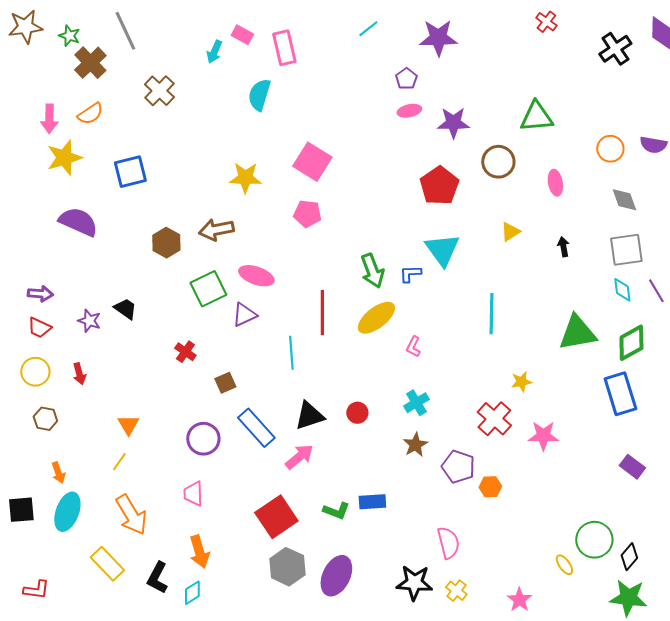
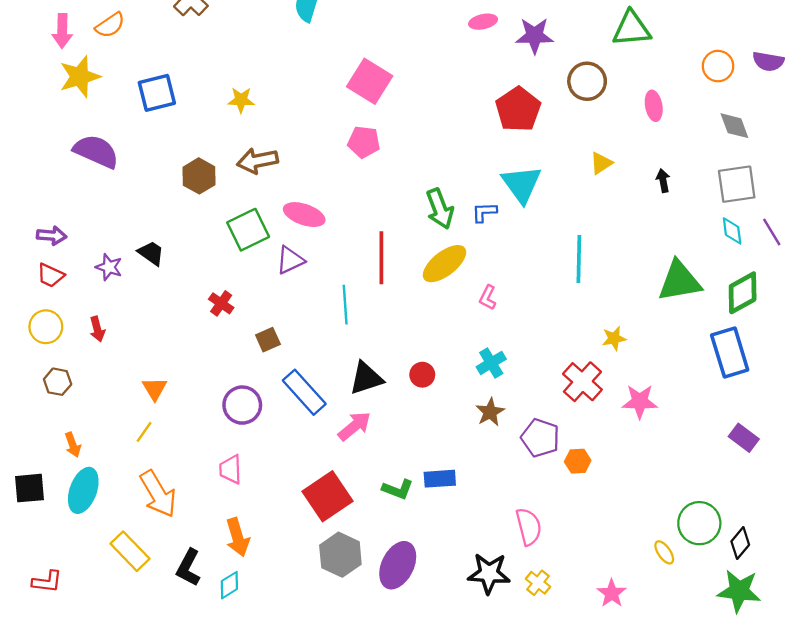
yellow star: (245, 178) -> (241, 100), moved, size x0.7

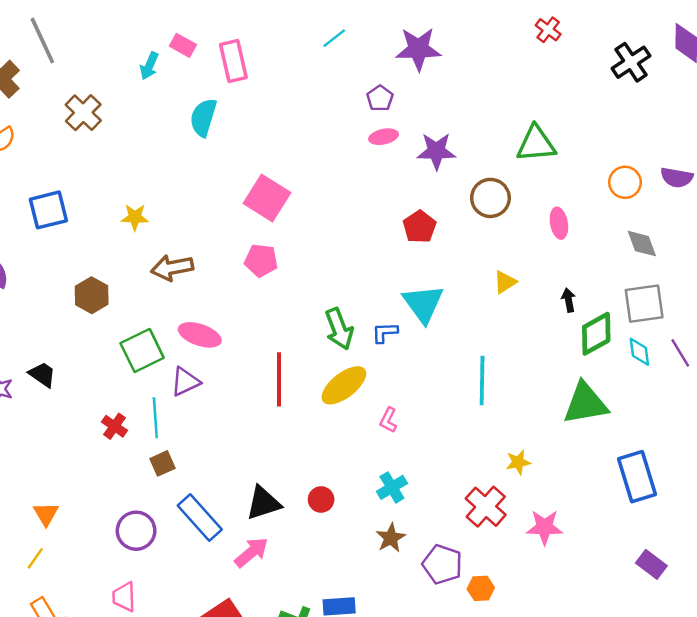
red pentagon: (518, 109) -> (420, 227), size x0.7
brown arrow: (257, 161) -> (172, 268), moved
green diamond: (743, 293) -> (596, 334), moved
cyan line: (345, 305) -> (155, 418), moved

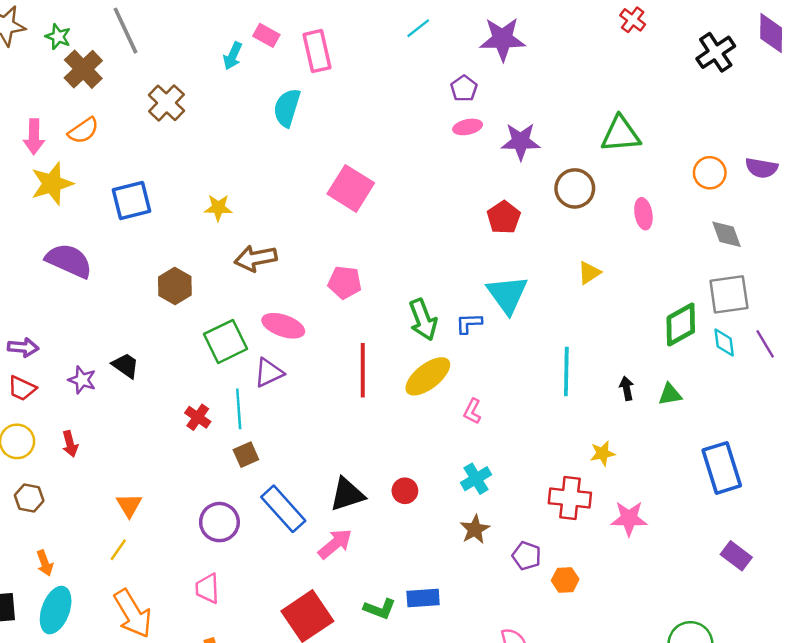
pink pentagon: (261, 260) -> (345, 282), moved
black arrow: (569, 300) -> (627, 388), moved
green triangle: (585, 403) -> (670, 394), size x0.5
red cross: (486, 507) -> (570, 498), turned -36
purple pentagon: (442, 564) -> (527, 556), size x0.7

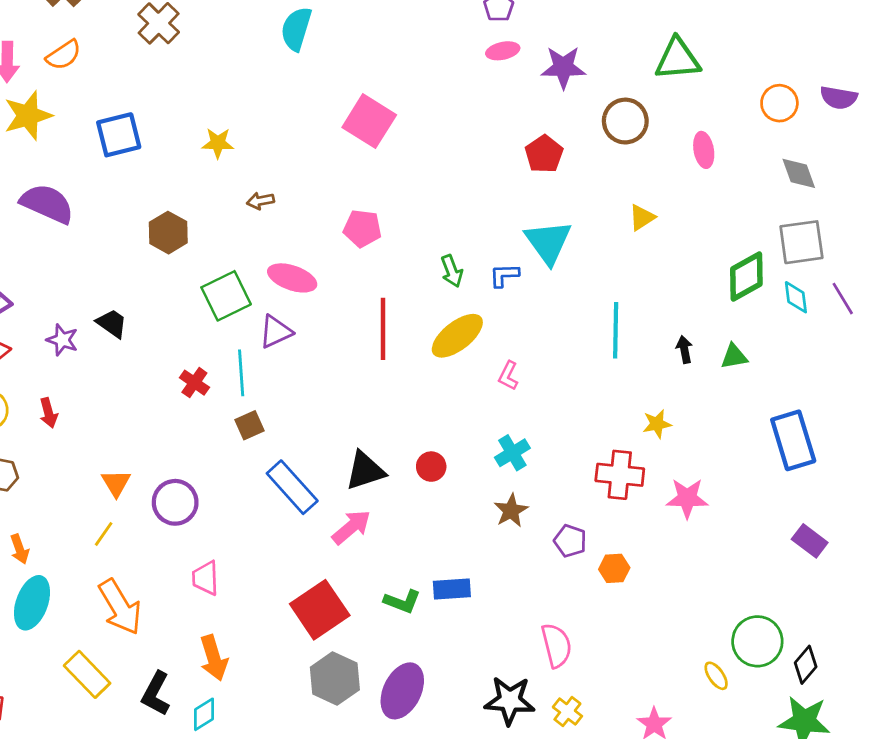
brown arrow: (256, 258) -> (260, 201), size x0.6
green arrow: (423, 320) -> (452, 271), size x0.7
purple circle: (219, 522) -> (175, 502), moved

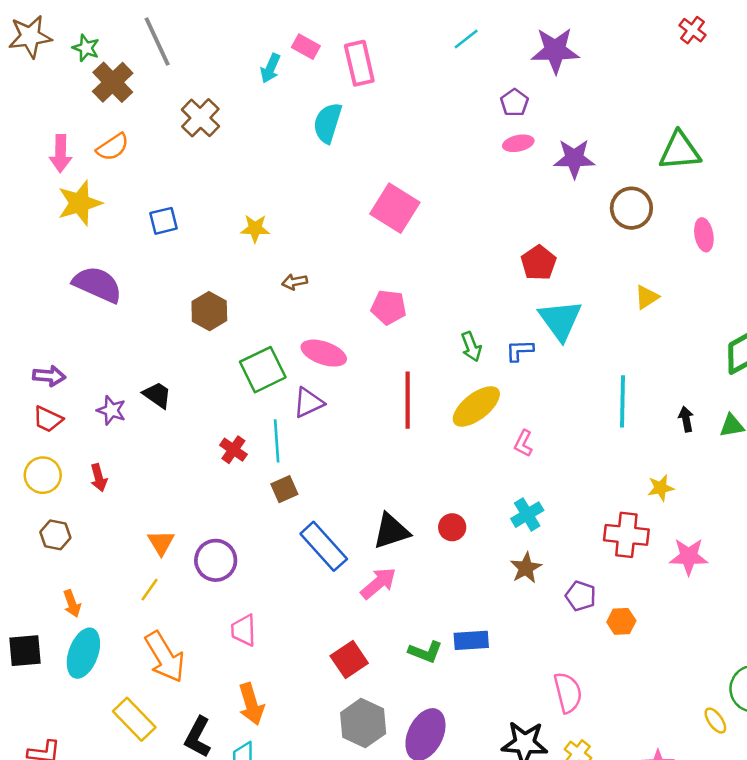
blue square: (119, 135) -> (164, 221), size x0.7
red pentagon: (544, 154) -> (539, 263), moved
red square: (320, 610) -> (349, 660), size x0.7

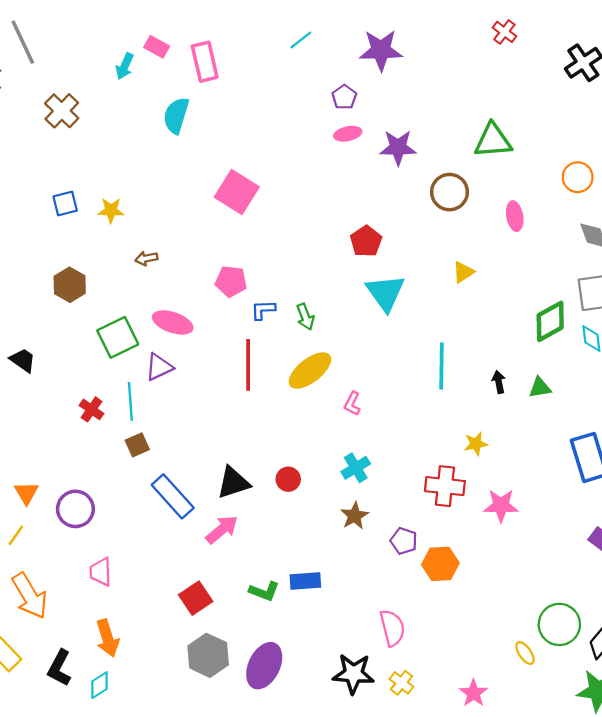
blue square: (164, 221) -> (65, 204), moved
blue L-shape: (520, 351) -> (263, 310), moved
orange hexagon: (621, 621) -> (440, 564), size x1.4

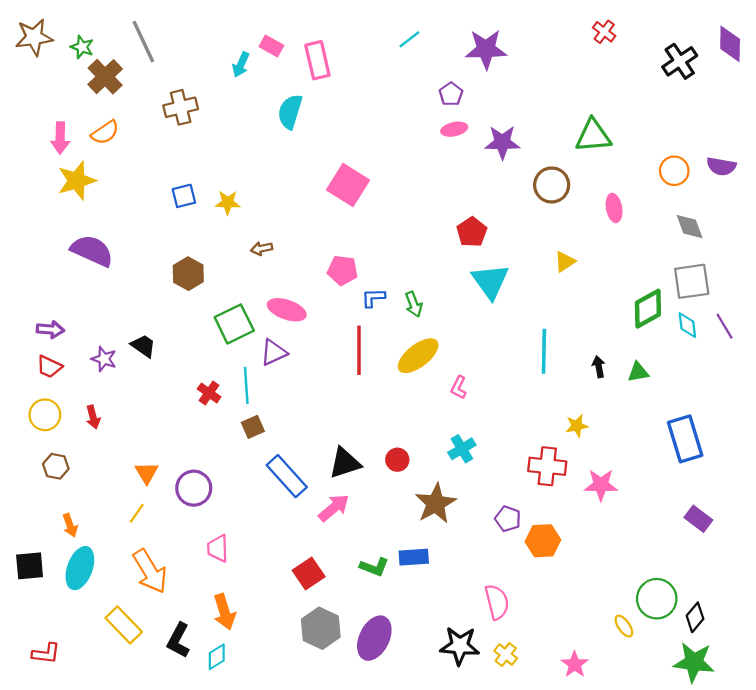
brown cross: (62, 111) -> (181, 107), turned 32
brown star: (355, 516) -> (436, 503), moved, size x1.5

